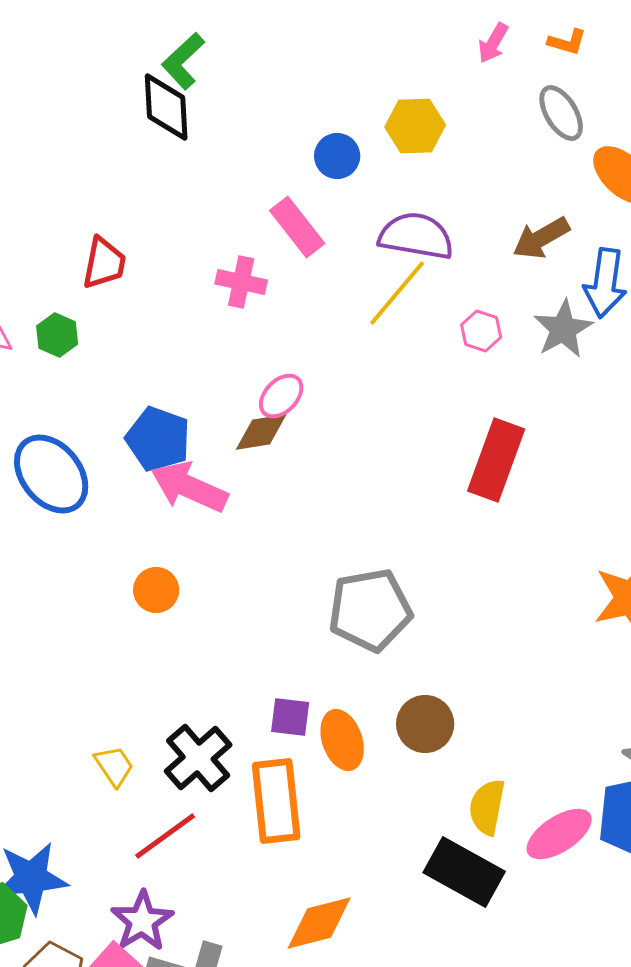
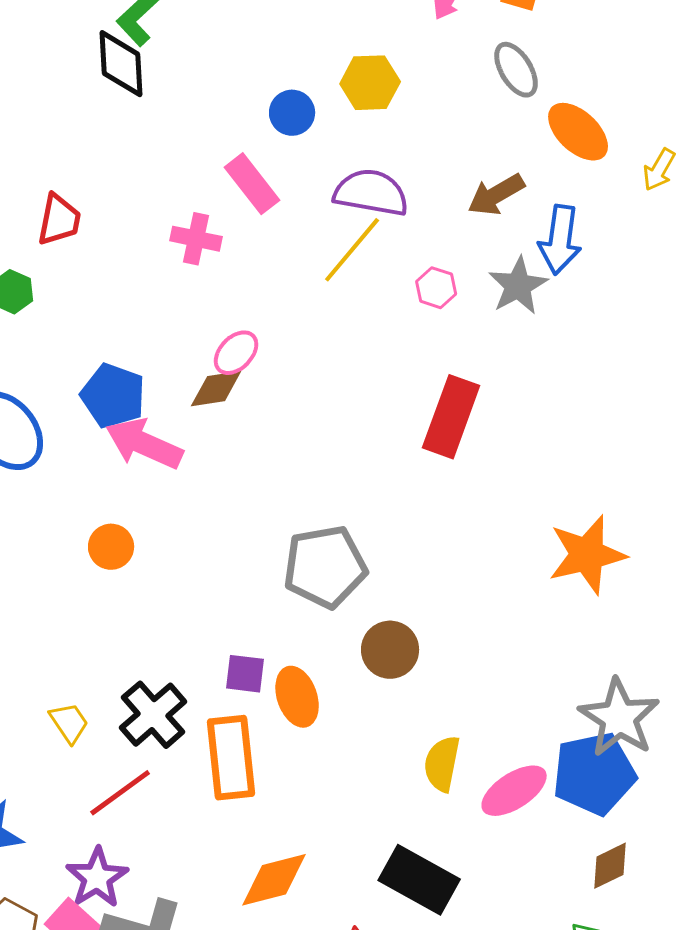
brown circle: (425, 724) -> (390, 650), moved
black rectangle: (464, 872) -> (419, 880), moved

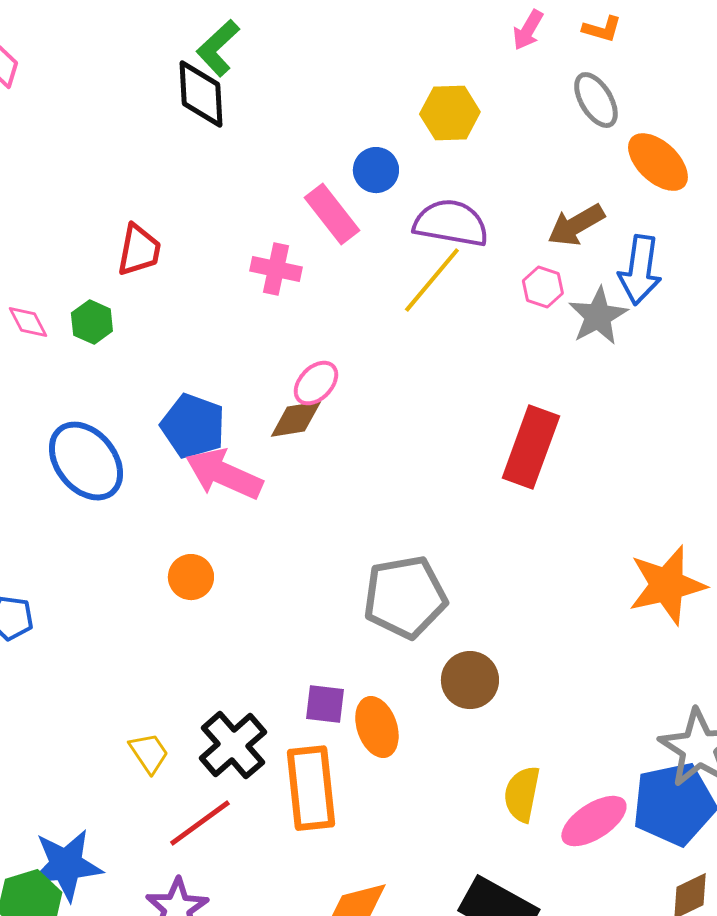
blue circle: (292, 113) -> (376, 170), moved
pink hexagon: (436, 288) -> (543, 287), moved

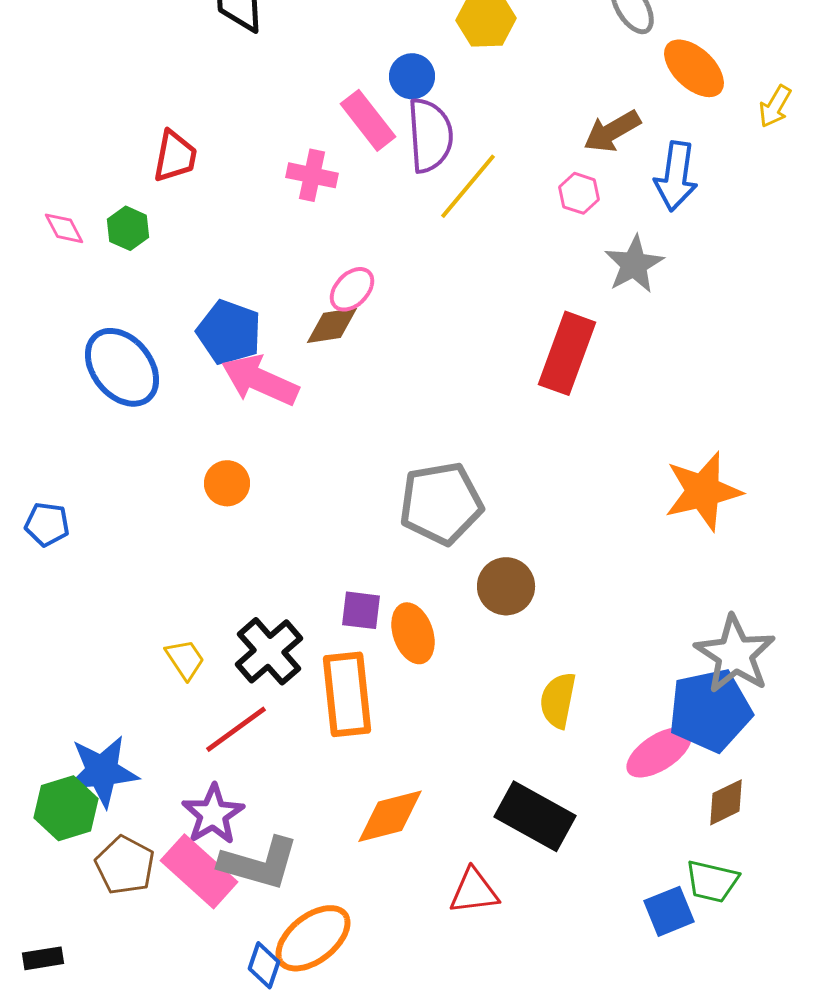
purple semicircle: (451, 223) -> (430, 135), moved, turned 76
gray star: (598, 316) -> (634, 264), moved
pink ellipse: (594, 821) -> (659, 752), moved

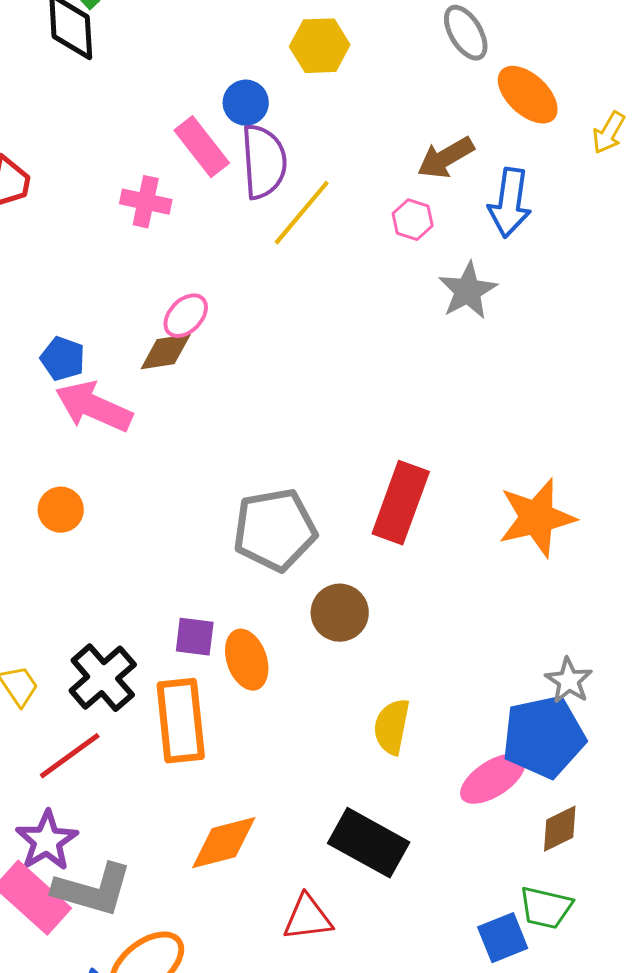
blue pentagon: (229, 332) -> (63, 359), size x0.7
red rectangle: (567, 353) -> (401, 503), moved
gray star: (735, 654) -> (569, 681), size x0.6

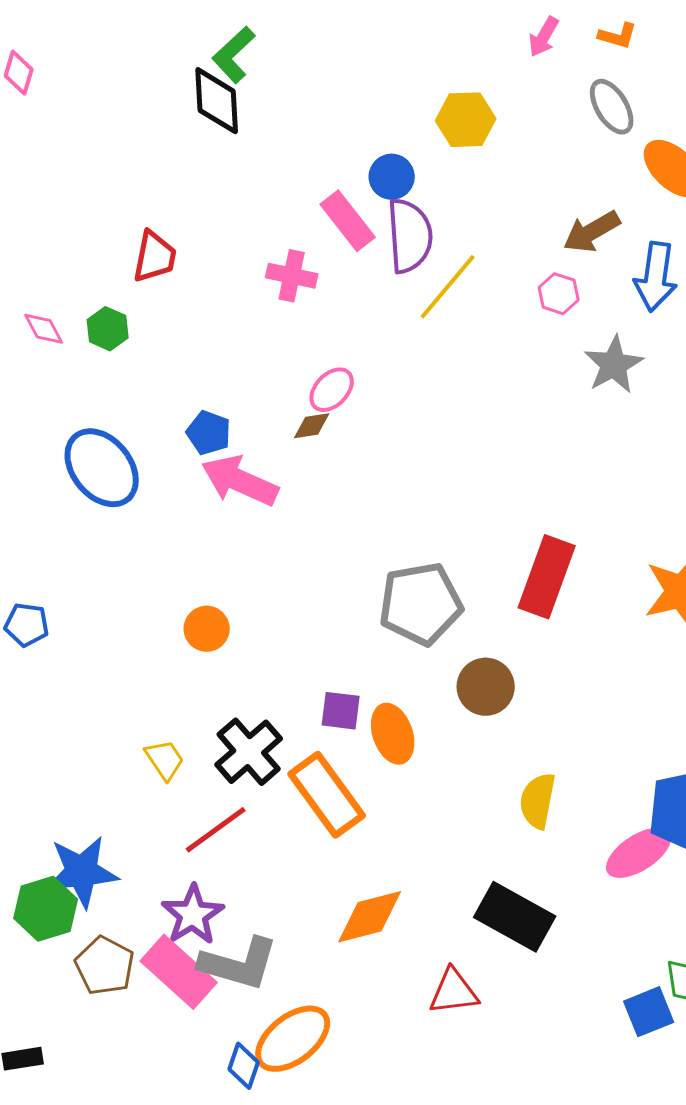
brown diamond: (166, 352) -> (312, 426), size x0.7
orange circle: (61, 510) -> (207, 629), moved
orange rectangle: (181, 721) -> (327, 795), turned -30

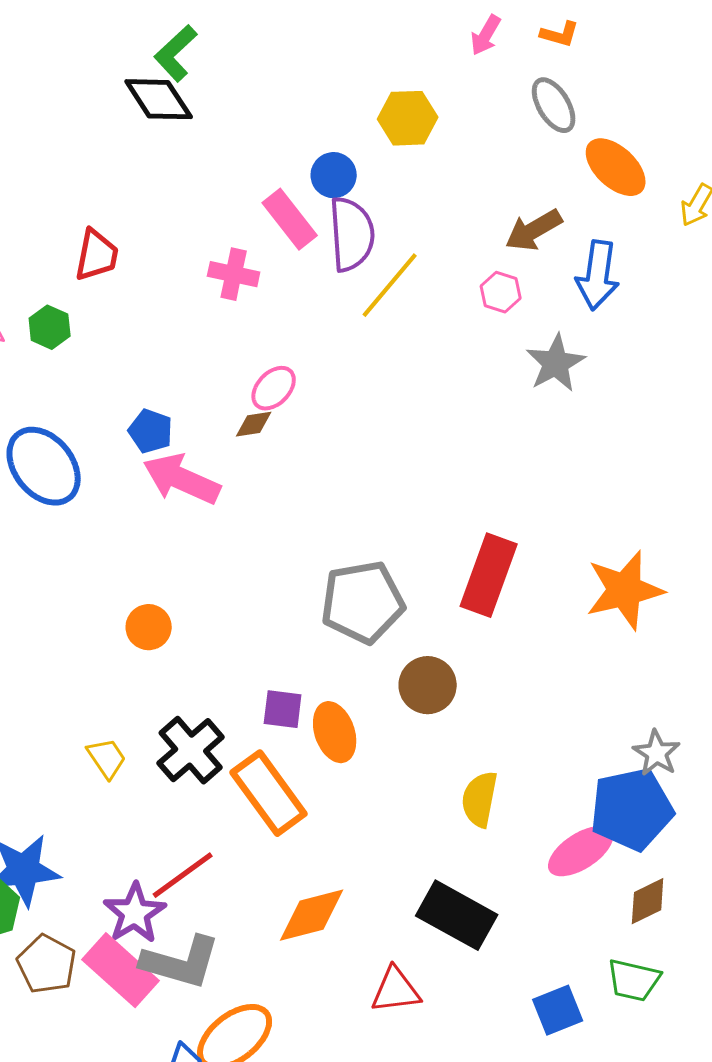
black diamond: (217, 101) -> (159, 99), turned -30
red line: (216, 830) -> (183, 875), moved
blue square: (649, 1012) -> (558, 1010), moved

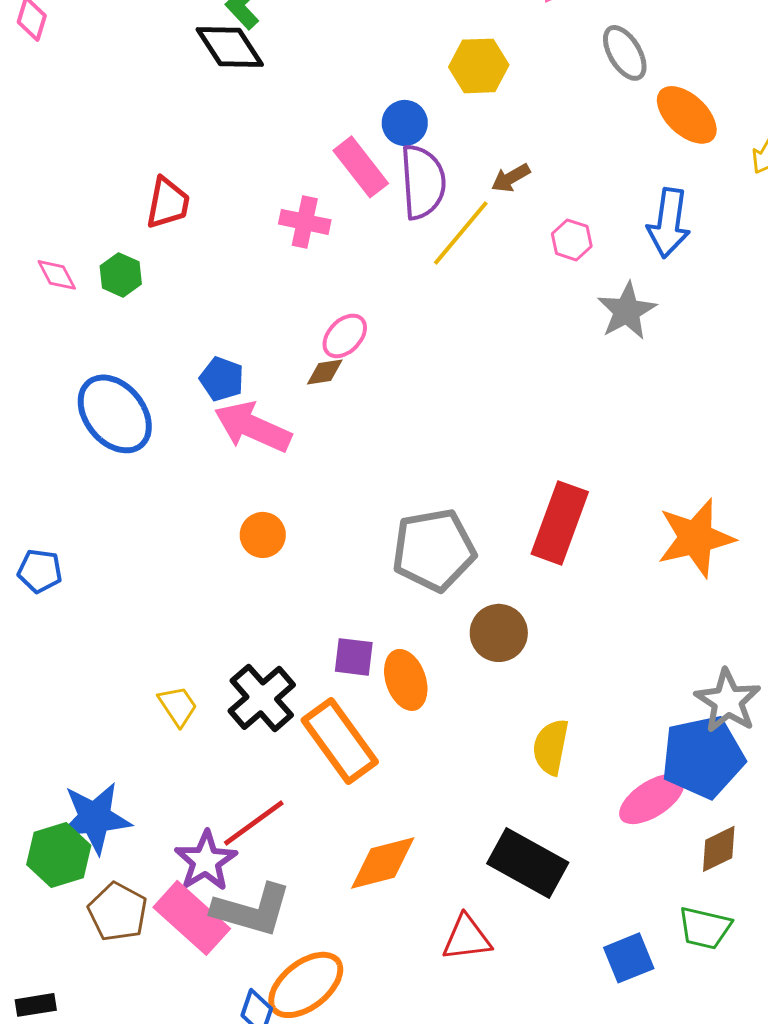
brown arrow: (534, 230) -> (511, 178), moved, size x0.7
orange circle: (149, 627) -> (263, 535), moved
gray star: (657, 753) -> (728, 701), size x1.4

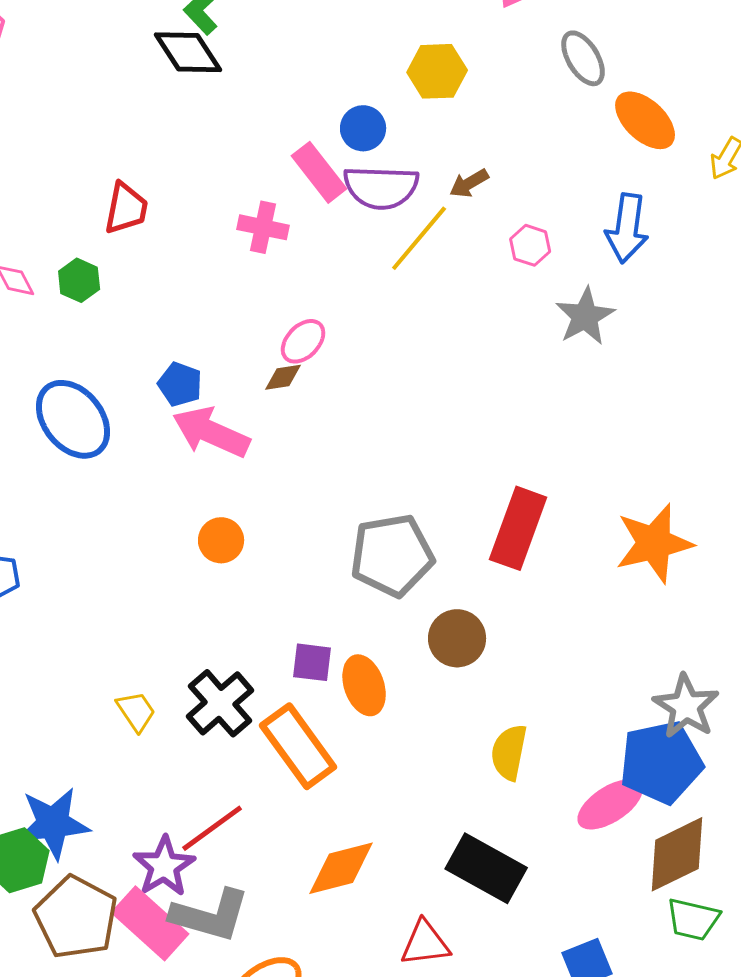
purple semicircle: (423, 182) -> (381, 187), turned 96
brown diamond: (719, 849) -> (677, 854), size x1.6
brown pentagon: (118, 912) -> (76, 917), size x1.4
green trapezoid: (705, 928) -> (693, 919), moved

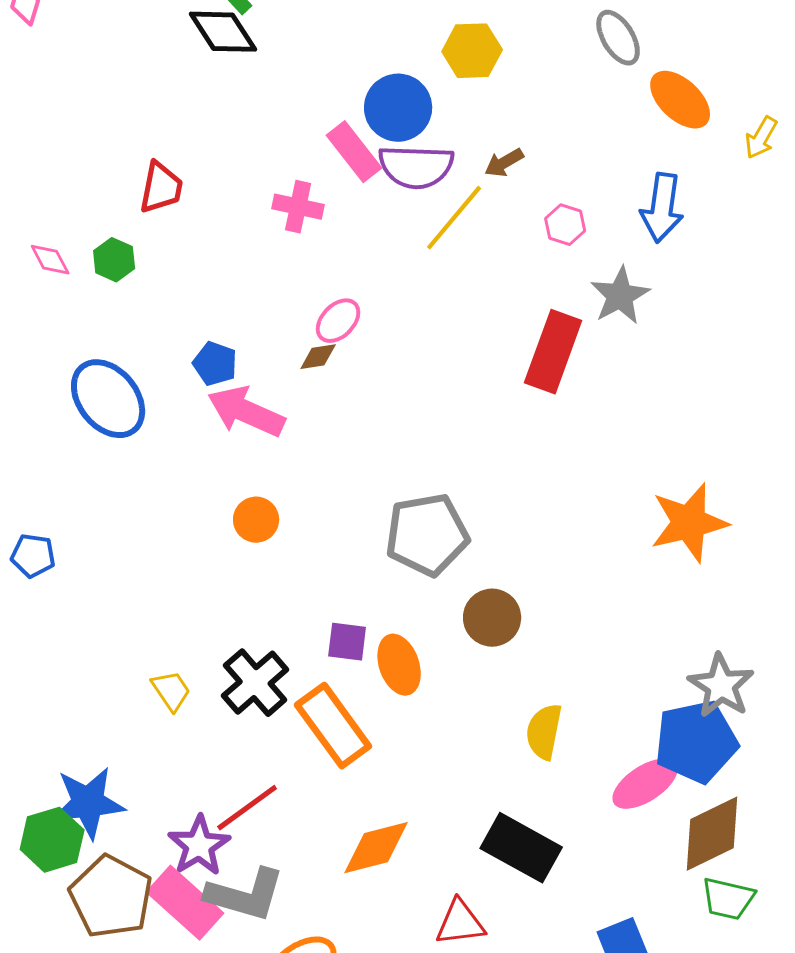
blue circle: (363, 128) -> (398, 108), size x1.5
red rectangle: (518, 528) -> (553, 352), moved

